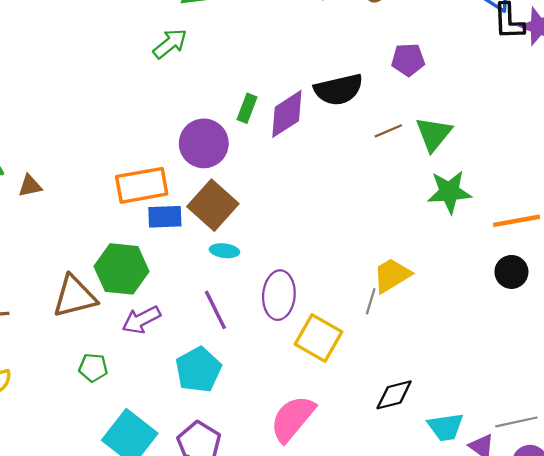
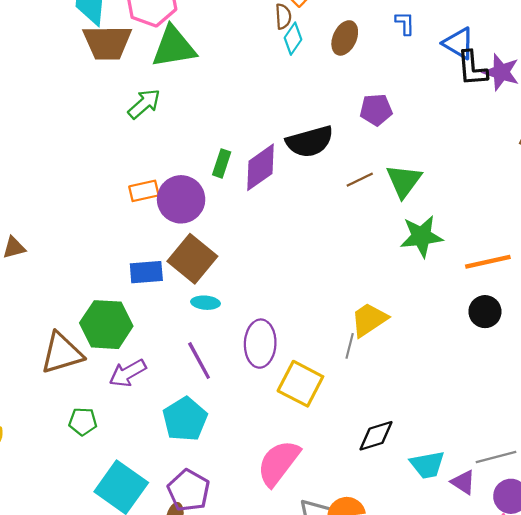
orange rectangle: (142, 185) -> (144, 191), moved, size x0.6

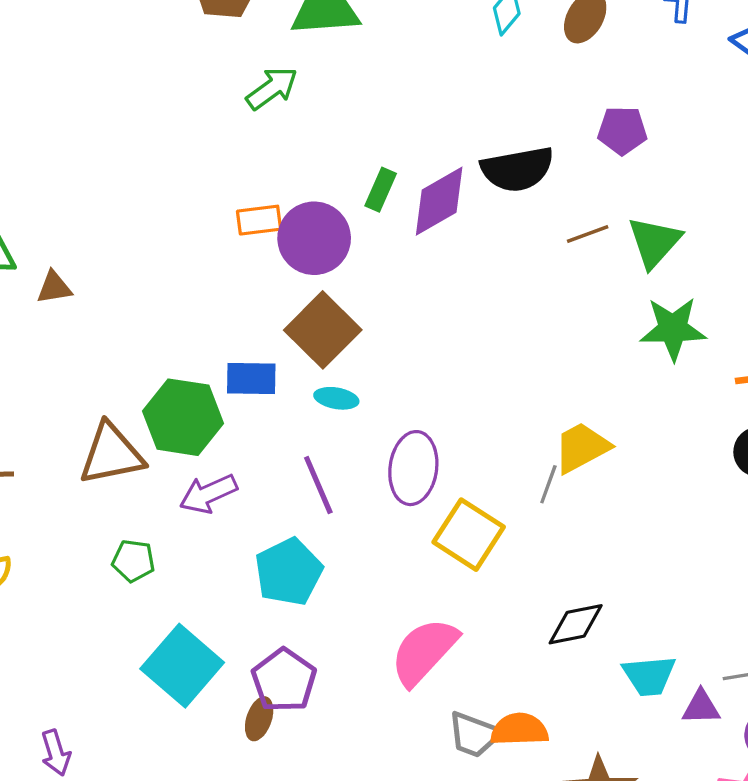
blue rectangle: (146, 272) -> (251, 379), moved
purple triangle: (463, 482) -> (701, 707), turned -40

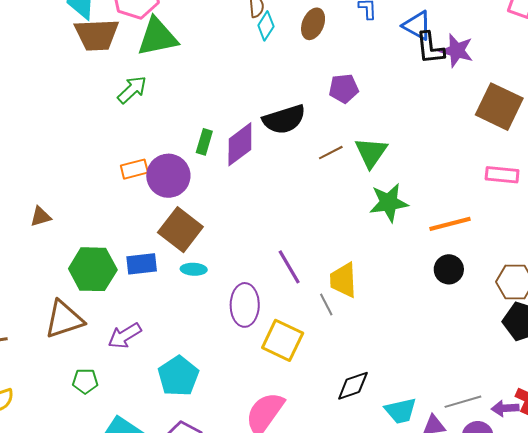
brown triangle: (54, 288) -> (41, 217), moved
green hexagon: (183, 417) -> (93, 269), moved
yellow trapezoid: (582, 447) -> (343, 280), turned -57
gray line: (548, 484) -> (326, 304), turned -40
purple line: (318, 485) -> (289, 267), moved

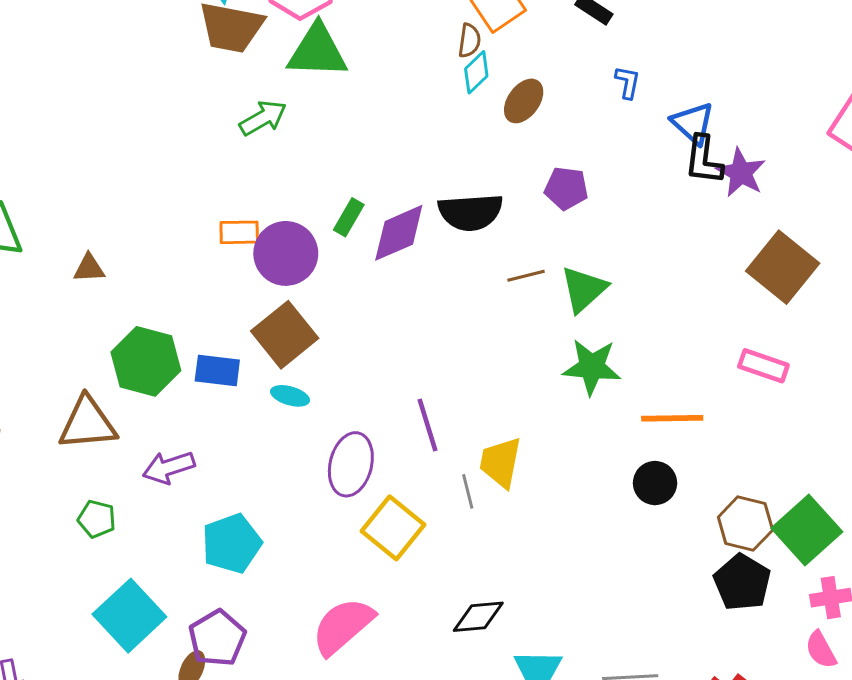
brown ellipse: (313, 24) -> (524, 101), moved

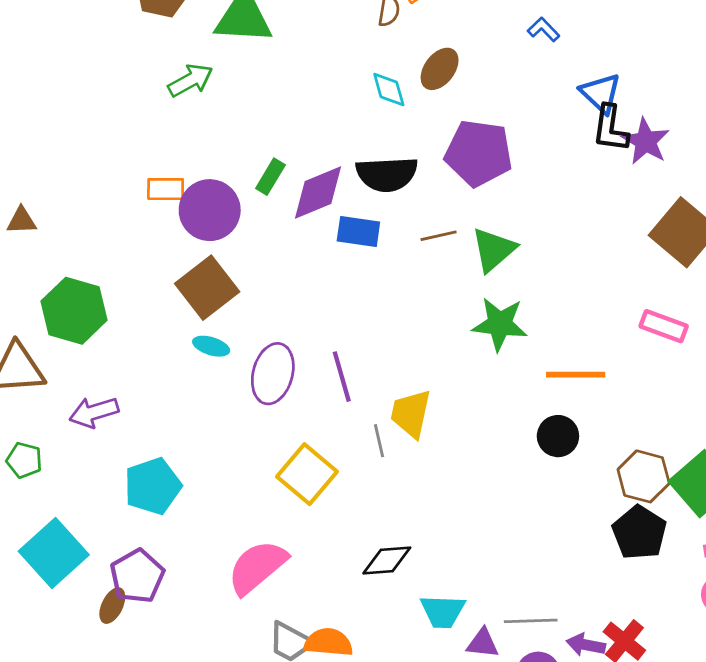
cyan diamond: (476, 72) -> (389, 89), moved, turned -63
blue L-shape: (628, 82) -> (544, 29), moved, turned -56
purple pentagon: (566, 188) -> (479, 153), size x1.6
blue rectangle: (217, 370) -> (358, 231), moved
purple ellipse: (351, 464) -> (273, 374), moved

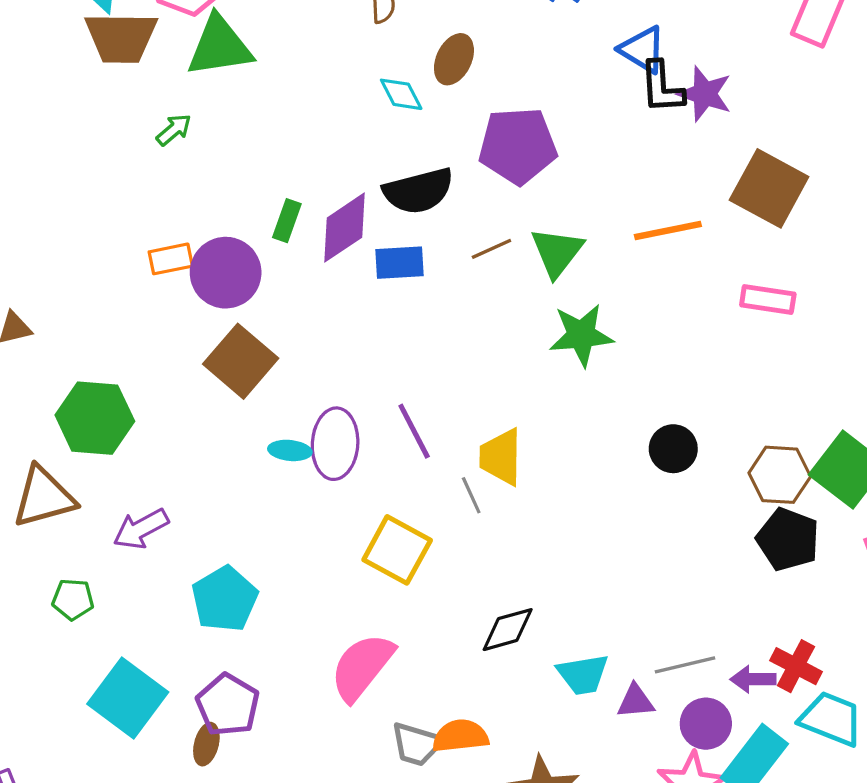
green arrow: (190, 80) -> (174, 130), size x0.7
cyan ellipse: (211, 346) -> (290, 450), moved
orange line: (576, 375) -> (668, 230), moved

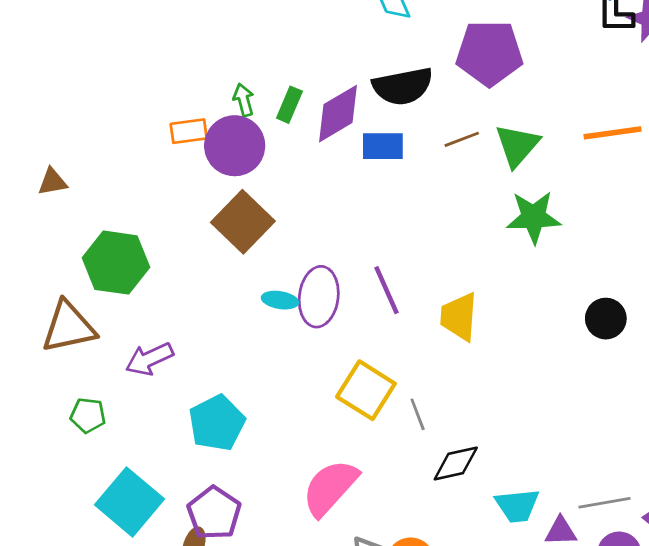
green arrow: (174, 130) -> (244, 100), moved, turned -68
gray line: (471, 495) -> (418, 414), moved

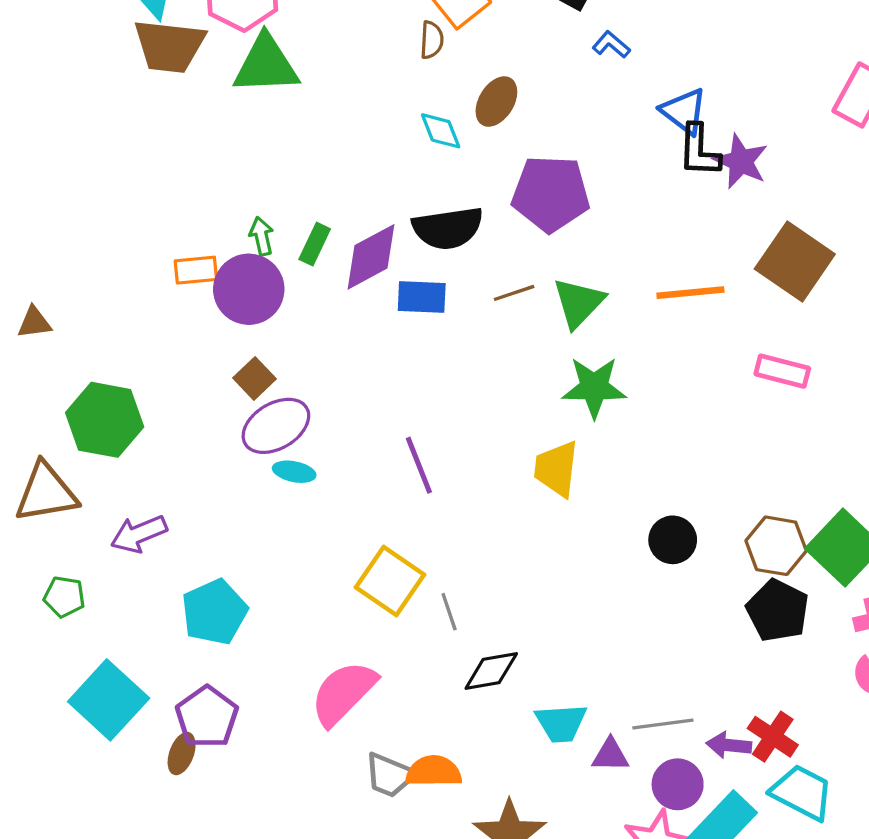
brown square: (243, 222) -> (255, 378), size x0.6
purple ellipse: (319, 297) -> (276, 426), moved, turned 50
yellow trapezoid: (459, 317) -> (556, 469), moved
black circle: (606, 319) -> (673, 540), moved

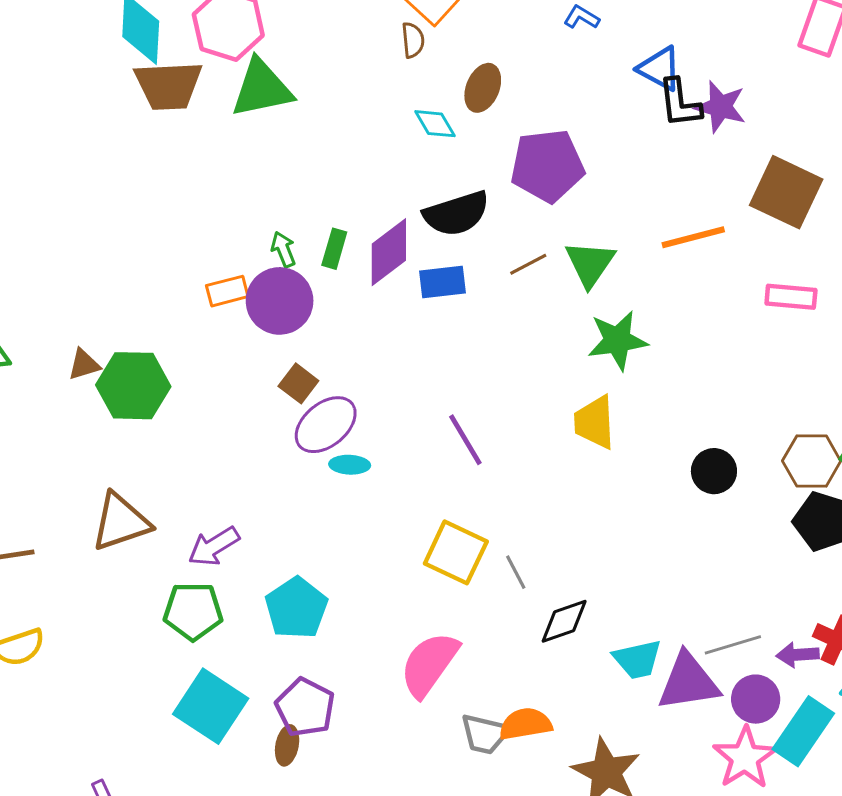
green hexagon: (105, 420) -> (133, 386), moved
green pentagon: (64, 597) -> (193, 611), moved, size x1.5
purple triangle: (610, 755) -> (688, 682), size x1.8

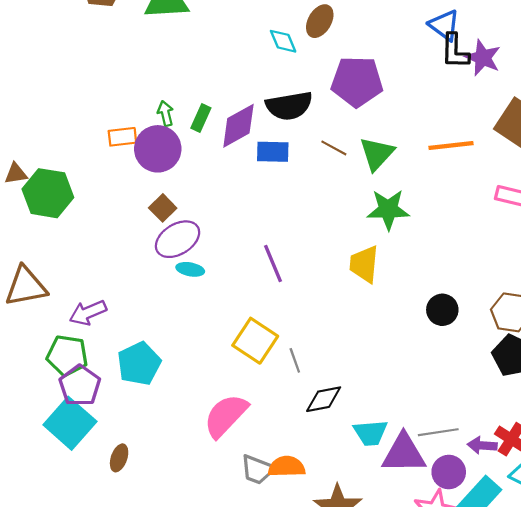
brown line: (528, 264) -> (334, 148), turned 48
purple pentagon: (305, 707) -> (80, 386), moved

